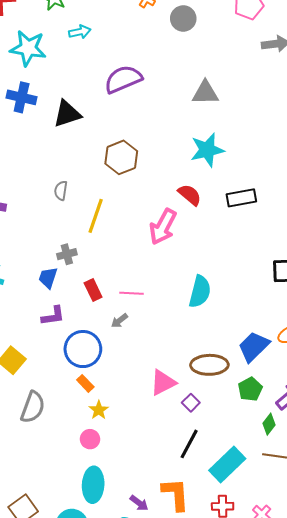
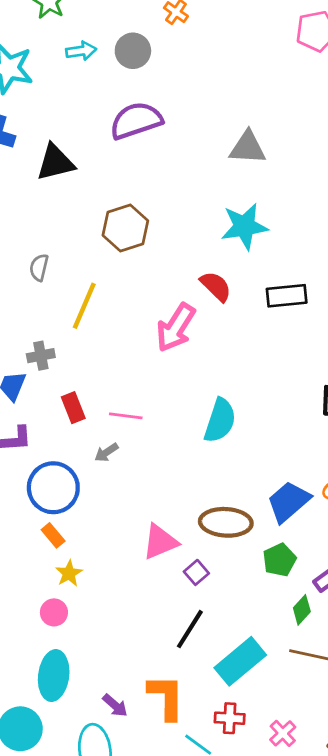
gray circle: (183, 18) -> (133, 51), moved

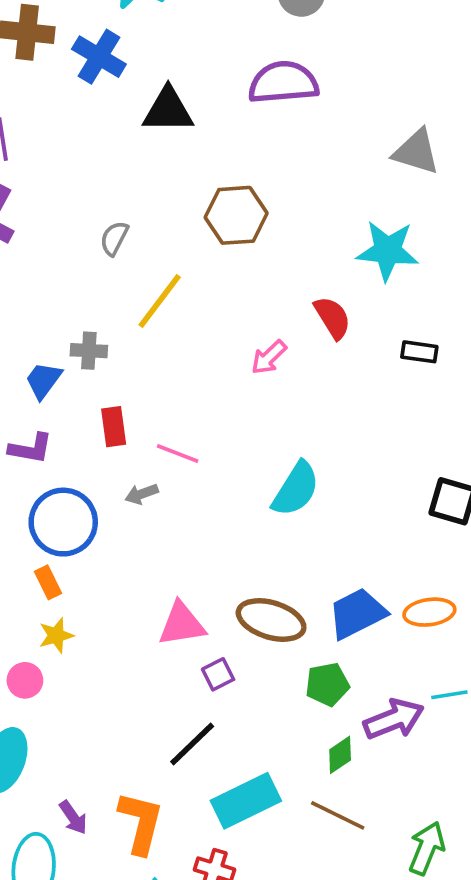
black rectangle: (287, 296) -> (419, 352), size x0.7
pink arrow: (176, 327) -> (269, 357), size x0.6

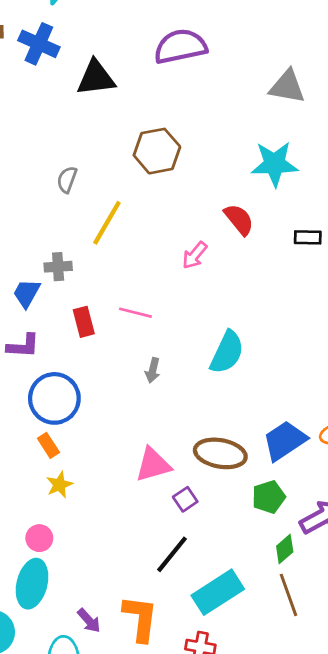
pink line: (178, 454) -> (135, 313), moved
gray arrow: (142, 494) -> (153, 370), moved, turned -50
pink circle: (25, 680) -> (39, 538), moved
brown line: (338, 815) -> (288, 595), turned 51

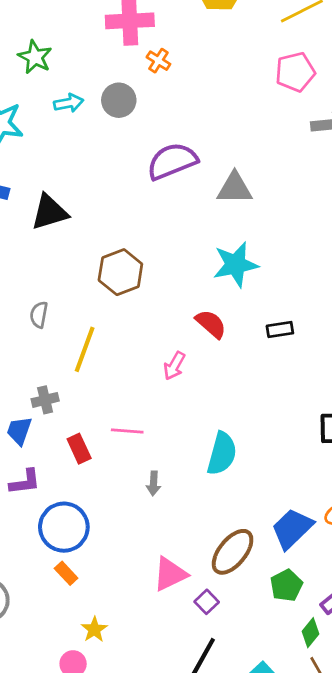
purple semicircle: (180, 46) -> (172, 161), moved
brown ellipse: (220, 453) -> (233, 552), turned -51
yellow star: (59, 485) -> (94, 629), moved

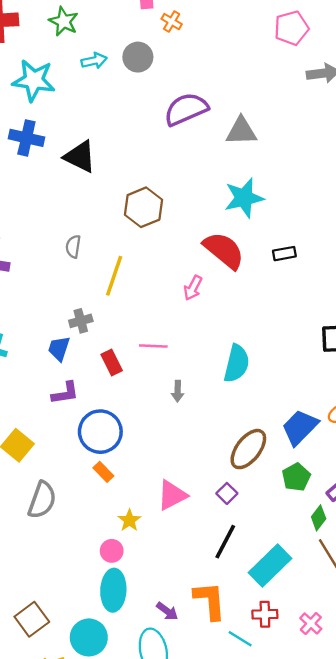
black triangle: (49, 212) -> (80, 157), turned 45
red semicircle: (211, 324) -> (224, 250), size x1.5
pink triangle: (170, 574) -> (172, 495), moved

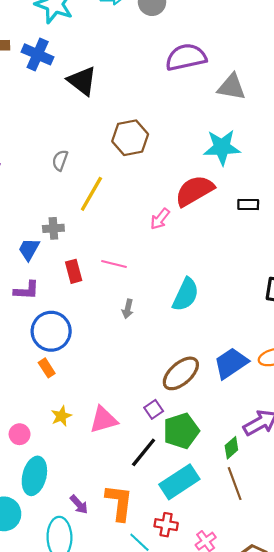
red semicircle: (224, 250) -> (194, 191), turned -81
green pentagon: (296, 477) -> (181, 431), moved, size x1.4
pink triangle: (172, 495) -> (103, 420), moved
pink circle: (112, 551) -> (20, 434), moved

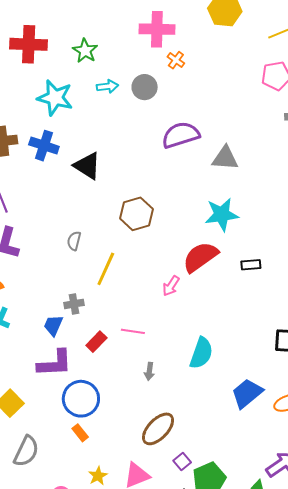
red rectangle: (74, 271) -> (96, 342), turned 65
purple L-shape: (26, 290) -> (55, 363), size x1.5
blue trapezoid: (231, 363) -> (247, 393), moved
brown ellipse: (181, 373) -> (158, 429), moved

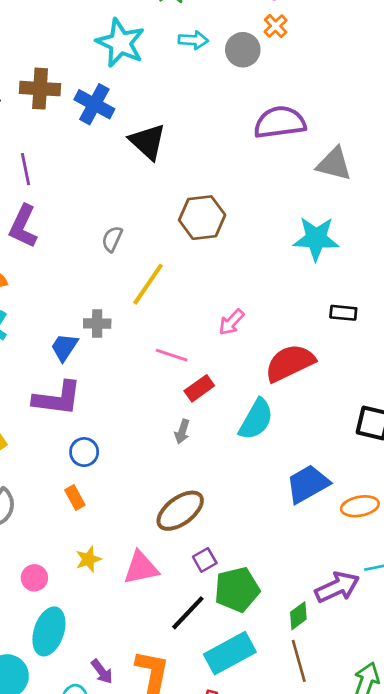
orange cross: (176, 60) -> (276, 26), moved
red semicircle: (200, 257) -> (290, 363), moved
pink line: (133, 331) -> (172, 355), moved
red rectangle: (96, 342) -> (199, 388), moved
blue circle: (81, 399) -> (84, 452), size x0.6

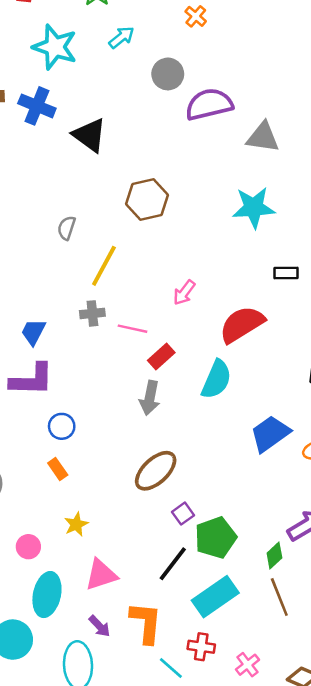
cyan arrow: (193, 40) -> (121, 37), turned -36
gray circle: (243, 50) -> (168, 74), moved
gray cross: (97, 323) -> (92, 313), moved
gray arrow: (182, 432) -> (150, 398), size x1.5
pink triangle: (141, 568) -> (101, 575), moved

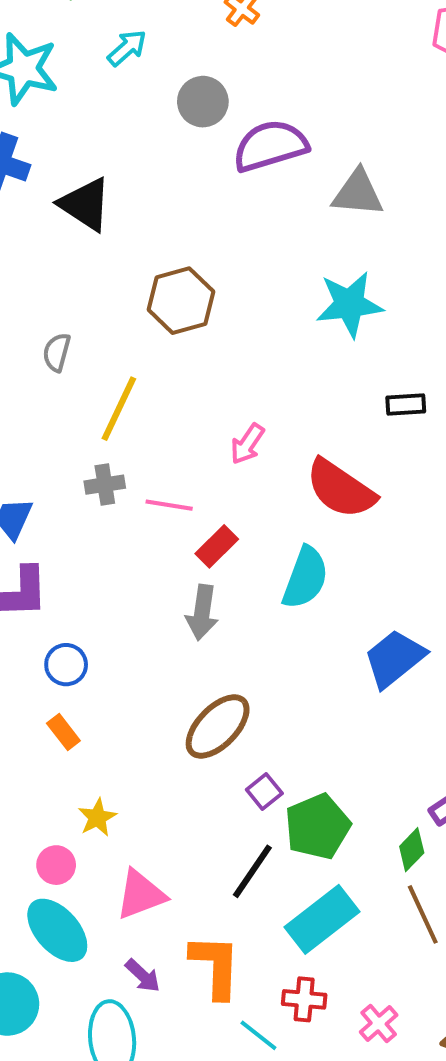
red semicircle: (242, 324) -> (341, 489), turned -111
pink circle: (28, 547) -> (56, 865), moved
cyan ellipse: (47, 595) -> (57, 930), turned -51

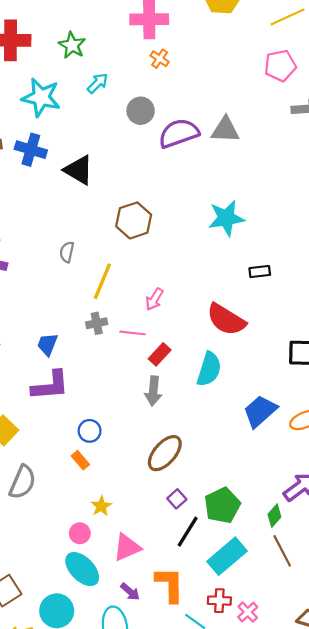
gray triangle: (358, 193) -> (225, 130), moved
pink arrow: (247, 444) -> (154, 299), moved
blue circle: (66, 665) -> (90, 431), moved
purple square: (264, 792) -> (177, 499), moved
pink cross: (379, 1023) -> (248, 612), moved

